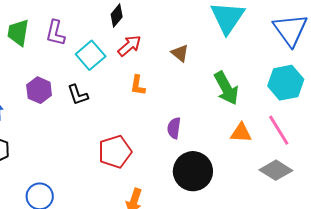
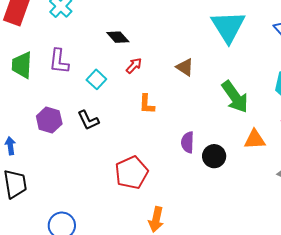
black diamond: (117, 16) -> (118, 37), turned -75
red arrow: (129, 46) -> (134, 66), size x0.7
cyan square: (91, 55) -> (96, 79), size x0.7
black circle: (193, 171) -> (214, 156), moved, size x0.6

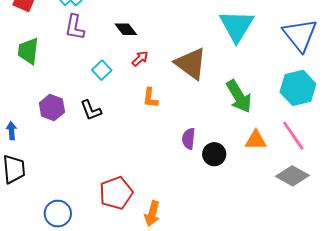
purple L-shape: (59, 61) -> (75, 27), moved
brown triangle: (185, 67) -> (191, 64), size x1.8
red pentagon: (132, 173) -> (116, 193), moved

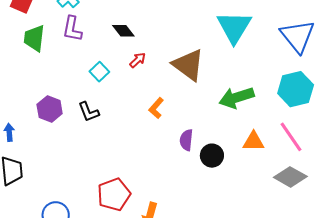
green trapezoid: (28, 51) -> (34, 38), moved
green arrow: (239, 96) -> (237, 98), turned 104
orange L-shape: (150, 98) -> (156, 108), moved, turned 35

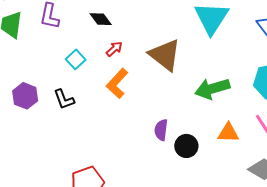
orange L-shape: (156, 108) -> (117, 83), moved, size x1.4

